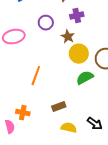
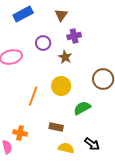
yellow circle: (79, 54) -> (61, 86), moved
green semicircle: (85, 78) -> (82, 108), moved
brown rectangle: (59, 107) -> (56, 127), turned 32

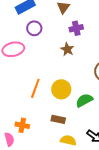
purple circle: (43, 43) -> (34, 28), moved
yellow circle: (61, 86) -> (61, 89), moved

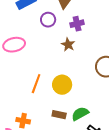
purple circle: (34, 28) -> (48, 20), moved
green semicircle: (84, 100) -> (80, 114), moved

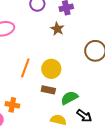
brown rectangle: (59, 115) -> (48, 90), moved

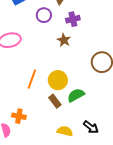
brown rectangle: (48, 90) -> (55, 101), turned 40
green semicircle: (69, 98) -> (76, 95), moved

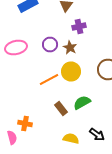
purple circle: (44, 15) -> (50, 44), moved
orange line: (32, 79) -> (49, 80), moved, turned 42
yellow circle: (58, 80) -> (71, 72), moved

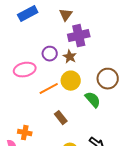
purple cross: (79, 26) -> (79, 36), size x1.5
pink ellipse: (16, 48) -> (25, 70), moved
green semicircle: (82, 102) -> (93, 100), moved, turned 78

